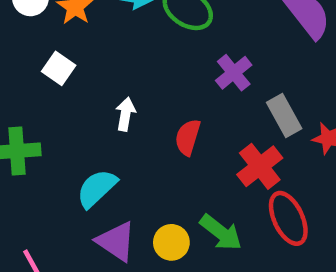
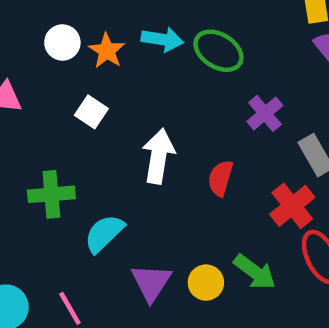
white arrow: (126, 114) -> (158, 156), size x1.6
cyan semicircle: (97, 188) -> (104, 233), moved
purple triangle: (116, 241) -> (151, 282), turned 30

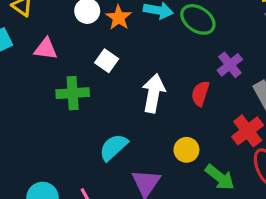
red semicircle: (220, 178) -> (200, 94), moved
green cross: (51, 194) -> (73, 93), moved
yellow circle: (206, 283) -> (186, 150), moved

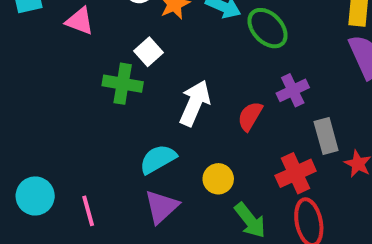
green cross: (73, 93) -> (123, 84), moved
cyan semicircle: (113, 147) -> (158, 159), moved

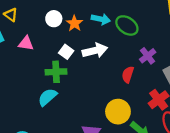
white arrow: (195, 103) -> (95, 51), moved, turned 65
cyan semicircle: (158, 159) -> (47, 97), moved
yellow circle: (218, 179) -> (118, 112), size x1.5

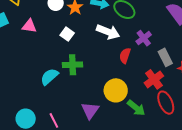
white arrow: (95, 51) -> (108, 32), moved, turned 35
green cross: (56, 72) -> (73, 65), moved

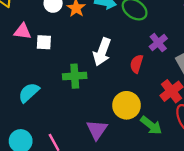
white arrow: (108, 32) -> (102, 52), moved, turned 90
white square: (67, 34) -> (44, 42), moved, turned -32
cyan semicircle: (49, 77) -> (29, 93), moved

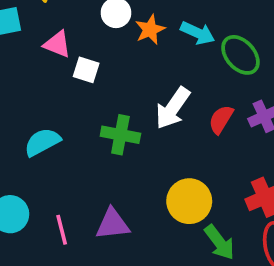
red semicircle: (137, 64) -> (221, 119), moved
purple triangle: (97, 130) -> (113, 224), moved, turned 35

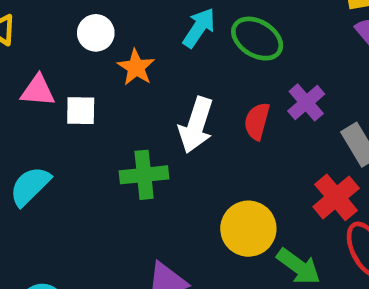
orange star: (150, 30) -> (136, 67), moved
cyan arrow: (198, 33) -> (199, 28), turned -64
cyan semicircle: (42, 142) -> (30, 186), moved

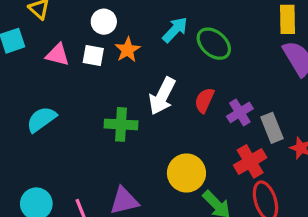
purple cross: (306, 102) -> (240, 112), moved
white square: (81, 111) -> (93, 56), moved

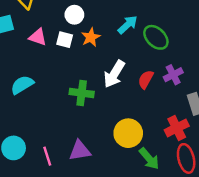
purple cross: (240, 112) -> (173, 75), moved

